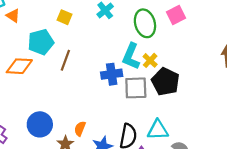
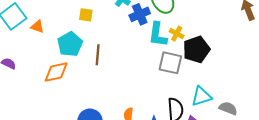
blue cross: (112, 74) -> (140, 14), moved
black pentagon: (165, 82) -> (196, 49), turned -30
gray square: (136, 88) -> (170, 63), turned 30

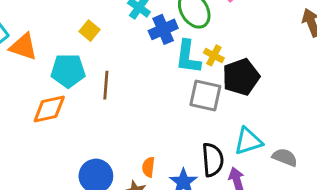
yellow square: (86, 15) -> (89, 31), turned 32
orange triangle: (37, 27) -> (23, 47), size x1.5
cyan pentagon: (70, 44) -> (68, 71), turned 30

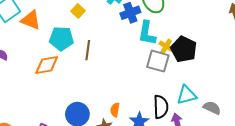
yellow cross: (214, 55) -> (166, 46), moved
black pentagon: (241, 77) -> (184, 49), turned -30

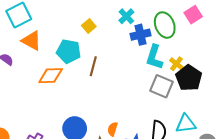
orange triangle: (31, 20) -> (31, 41), moved
yellow cross: (166, 46) -> (176, 64), moved

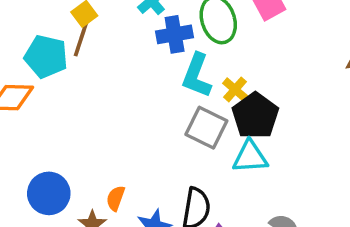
brown line: (93, 66) -> (81, 39), moved
cyan triangle: (186, 124) -> (250, 157), moved

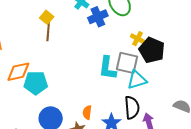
cyan pentagon: (46, 56) -> (36, 83), moved
cyan L-shape: (197, 75) -> (107, 68), moved
cyan triangle: (250, 157) -> (137, 80), moved

